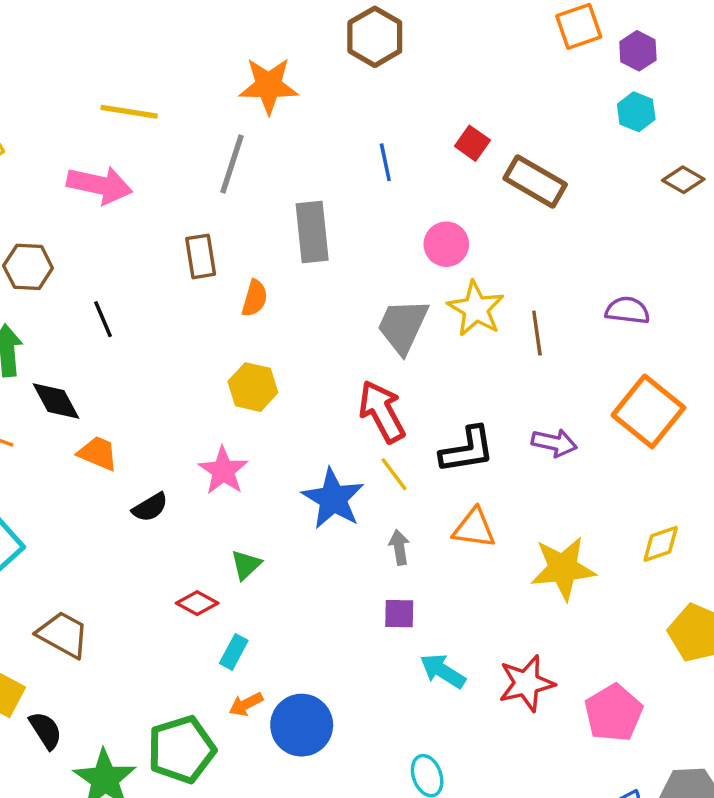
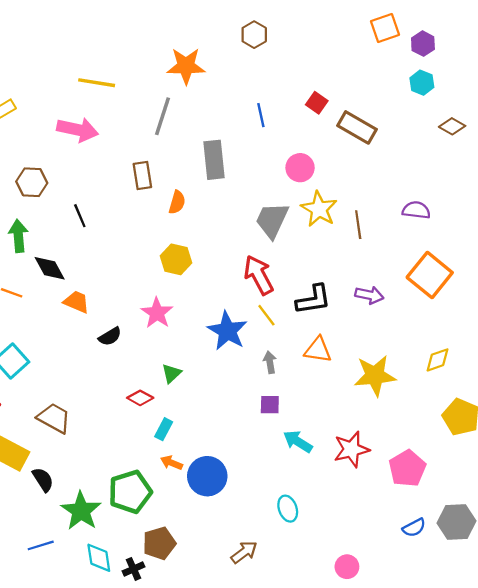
brown hexagon: (375, 37) -> (254, 35), size x0.7
orange arrow: (246, 704) -> (171, 463), turned 50

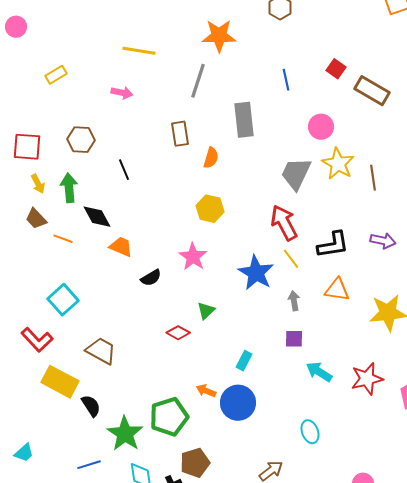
pink arrow: (78, 130) -> (122, 93), size x0.6
cyan rectangle: (164, 429) -> (244, 361), moved

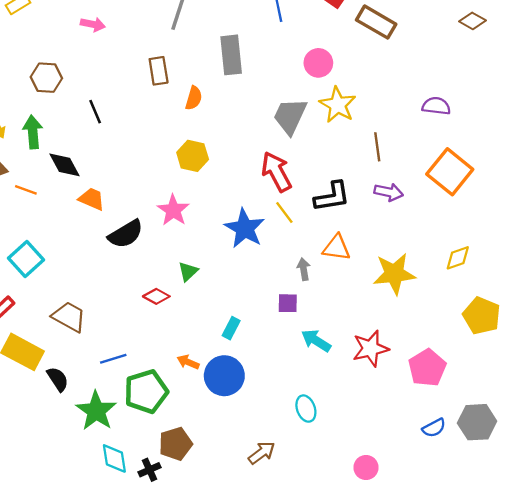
brown line: (373, 178) -> (377, 147), moved
black semicircle: (151, 278) -> (126, 234), size x1.5
gray arrow: (294, 301) -> (304, 269), moved
blue line: (89, 465) -> (113, 359), moved

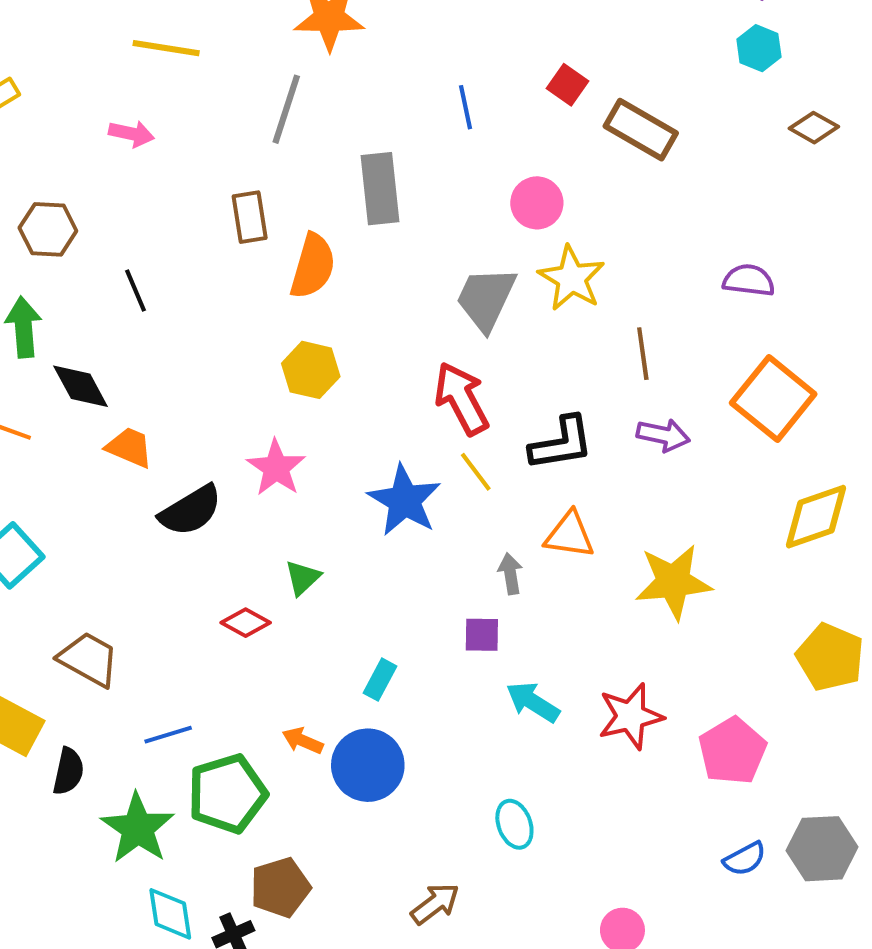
orange semicircle: (194, 98) -> (313, 266), size x1.5
yellow diamond: (458, 258) -> (816, 517), moved, size x1.5
black semicircle: (58, 379) -> (68, 771), turned 45

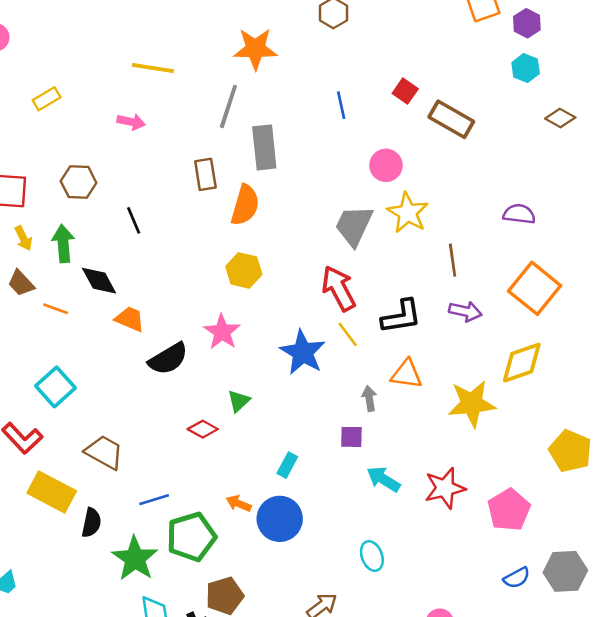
gray rectangle: (380, 189) -> (264, 147), moved
yellow diamond: (816, 517) -> (522, 363), moved

